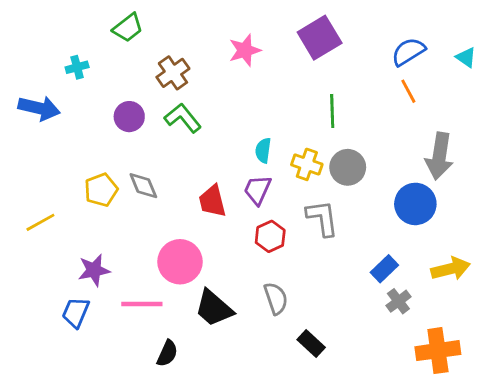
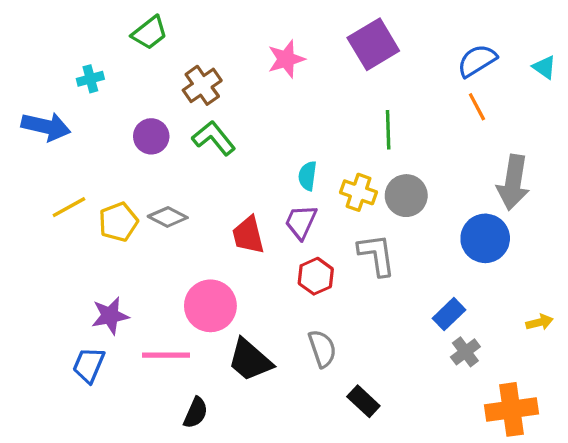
gray diamond: (143, 186) -> (168, 217), turned -40
yellow line: (40, 222) -> (69, 207), moved
yellow arrow: (451, 269) -> (539, 322), moved, size x0.6

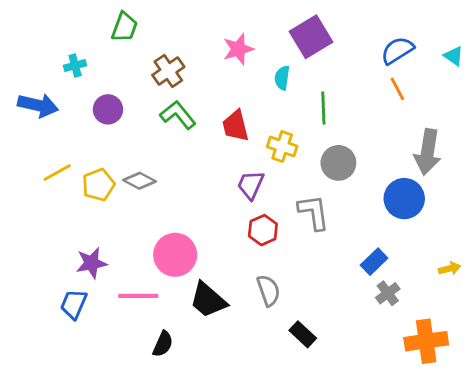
green trapezoid: (150, 33) -> (124, 27), turned -32
purple circle: (151, 136) -> (108, 109), moved
cyan semicircle: (308, 176) -> (282, 78), moved
yellow cross: (359, 192) -> (282, 146), moved
red trapezoid: (248, 235) -> (236, 126), moved

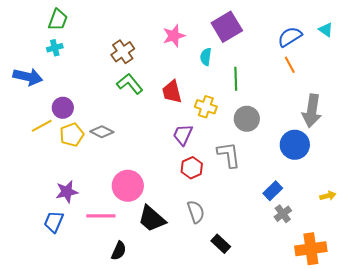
green trapezoid: (124, 27) -> (58, 20), moved
cyan triangle: (454, 56) -> (326, 30), moved
purple circle: (108, 109) -> (63, 108), moved

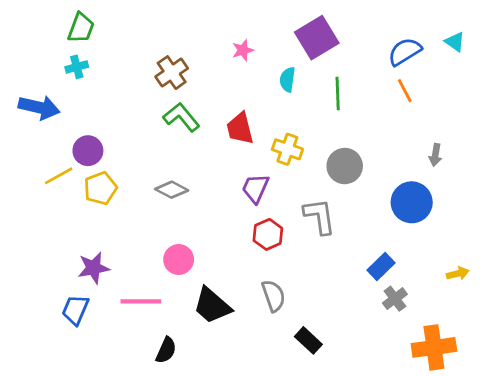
pink star: (174, 36) -> (243, 50), size x0.7
green line: (236, 79) -> (338, 93), moved
gray arrow: (312, 111) -> (435, 155), size x0.5
gray diamond: (102, 132) -> (172, 190), moved
pink circle: (128, 186) -> (179, 260), size x0.7

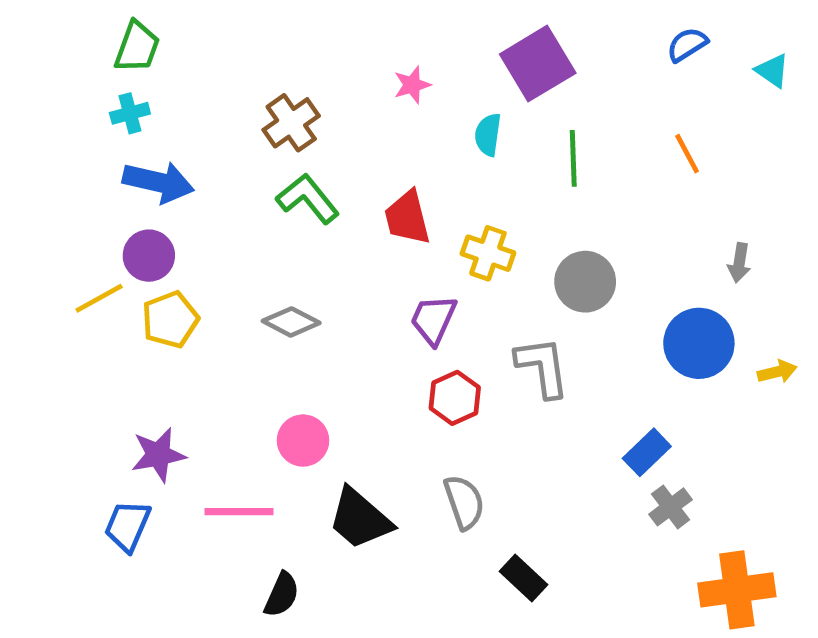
blue semicircle: (405, 52) -> (687, 45), moved, size x0.7
blue arrow: (39, 107) -> (158, 182), moved
yellow arrow: (458, 273) -> (777, 372), moved

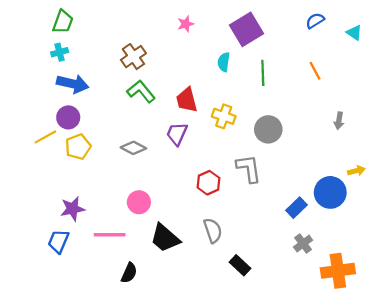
pink star: (412, 85) -> (186, 24), moved
purple trapezoid: (433, 320) -> (177, 134), moved
blue circle: (699, 343) -> (330, 192), moved
gray cross: (670, 507) -> (303, 244), moved

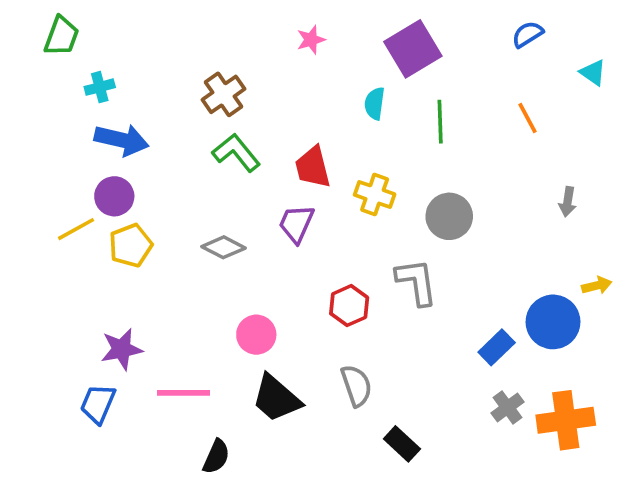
green trapezoid: (63, 22) -> (61, 36), moved
cyan triangle: (354, 33) -> (593, 73), moved
pink circle: (139, 202) -> (256, 335), moved
orange cross: (338, 271) -> (566, 420), moved

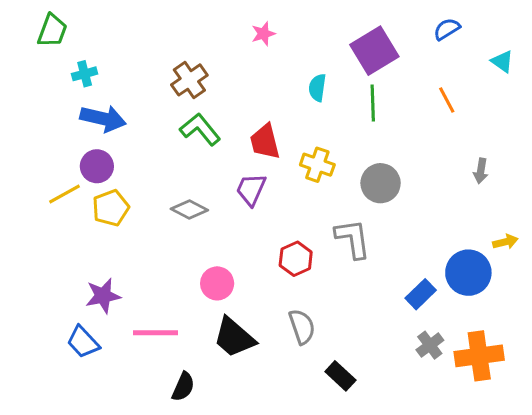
purple square: (413, 49) -> (374, 51), moved
blue trapezoid: (98, 404) -> (83, 342), turned -66

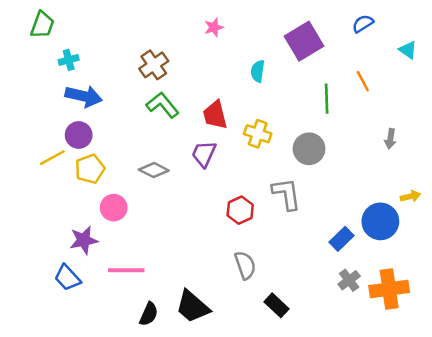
green line: (373, 103) -> (327, 99), moved
pink circle: (217, 283) -> (114, 208), moved
black trapezoid: (234, 337) -> (193, 307), moved

